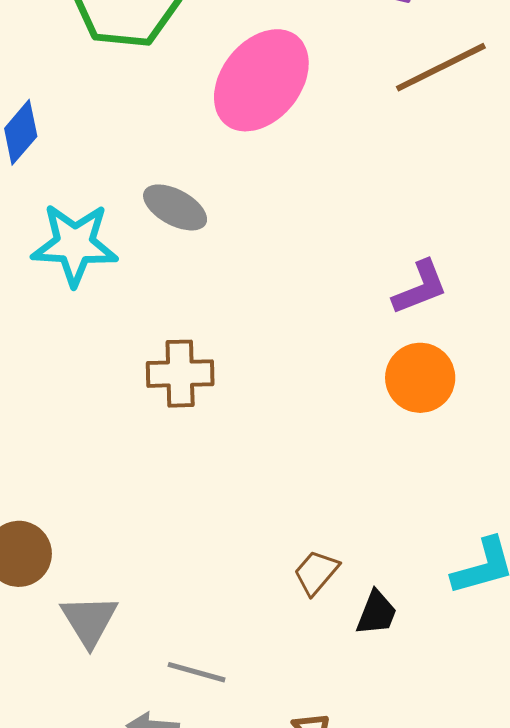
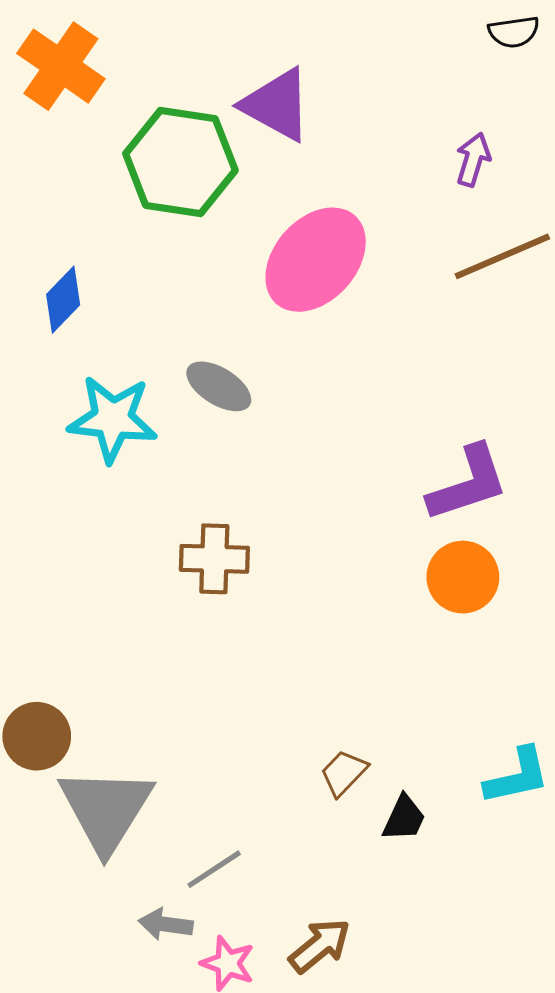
purple L-shape: (420, 288) -> (468, 483), size x1.4
gray triangle: (89, 620) -> (106, 809), size x1.6
gray line: (197, 672) -> (214, 869), turned -52

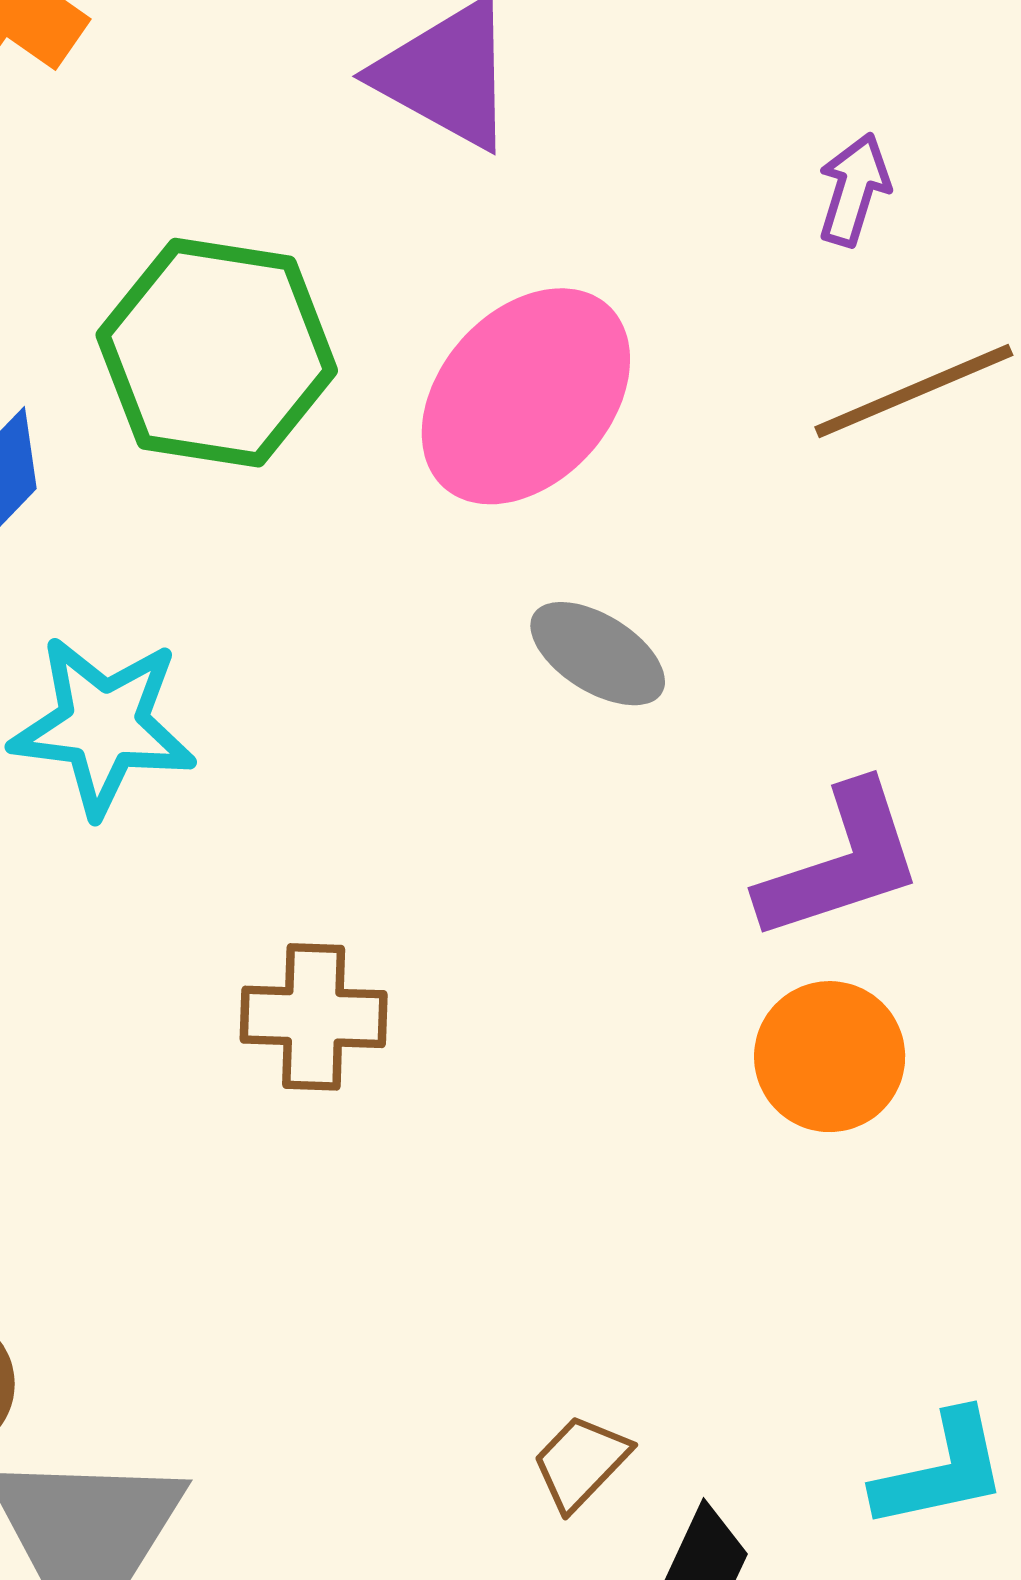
green hexagon: (180, 162) -> (217, 353), moved
gray ellipse: (219, 386) -> (598, 654), moved

